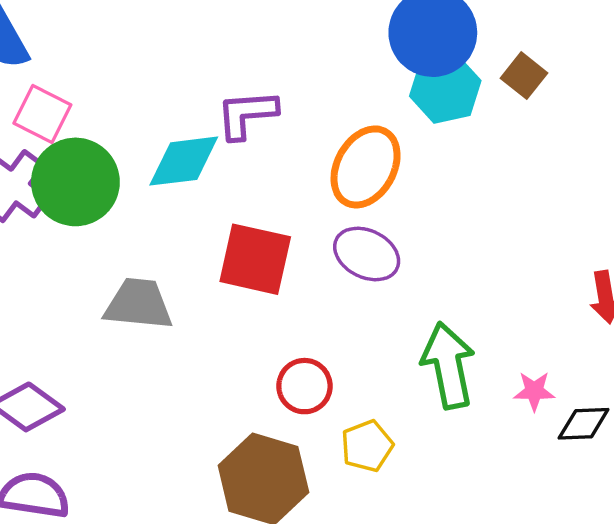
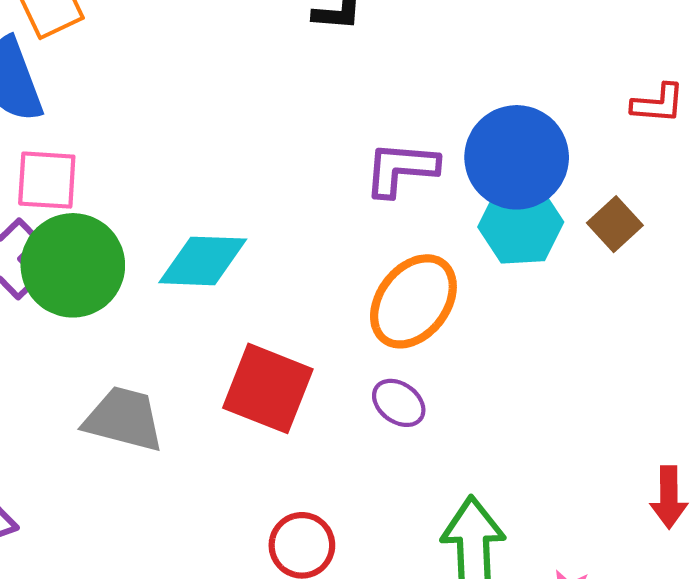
pink square: (42, 114) -> (47, 180), turned -32
purple L-shape: (247, 114) -> (401, 169), moved
purple ellipse: (367, 254) -> (399, 403), size x0.7

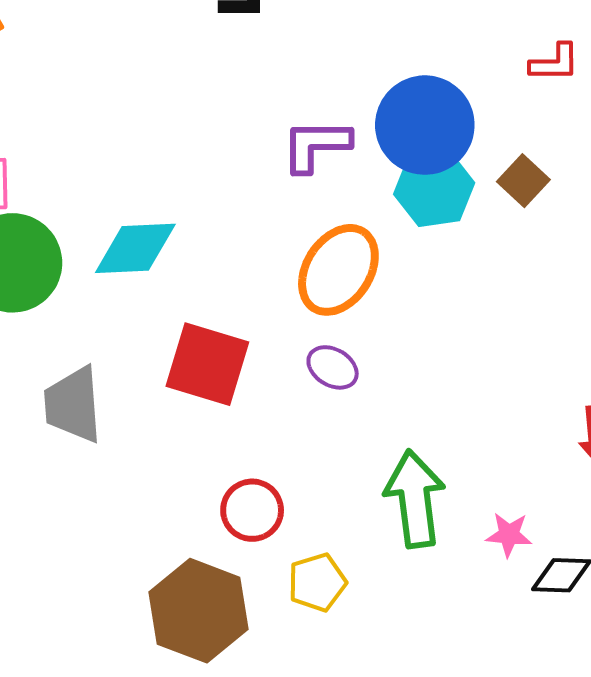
gray trapezoid: (124, 419) -> (73, 405), turned -104

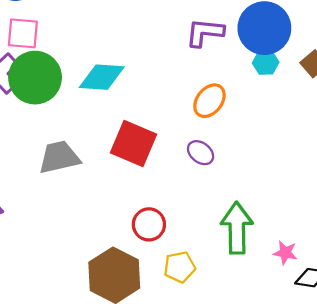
cyan hexagon: (434, 188) -> (266, 63), size x0.6
orange ellipse: (338, 270) -> (209, 101), size x0.7
gray trapezoid: (73, 405) -> (59, 157), turned 75

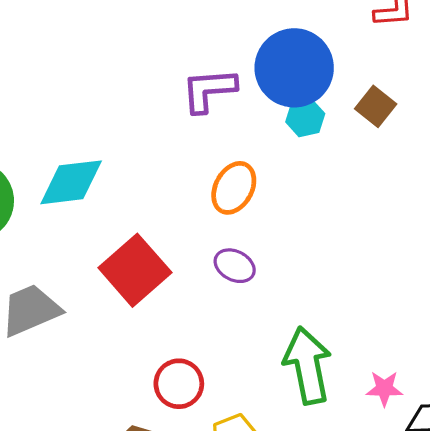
red square: (134, 143) -> (135, 270), turned 36

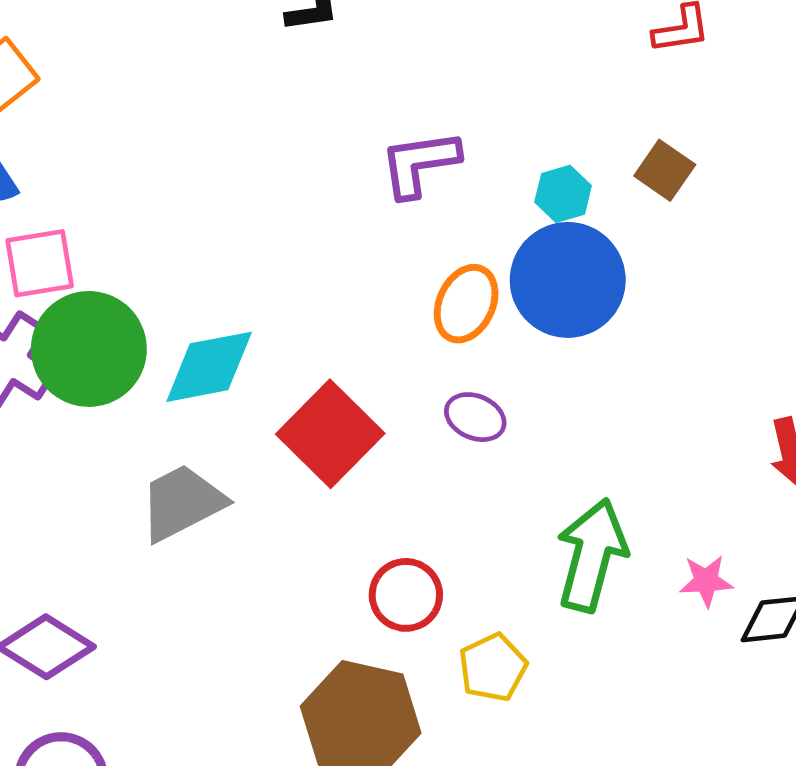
blue circle: (294, 68) -> (568, 280), moved
cyan diamond: (71, 182) -> (209, 367), moved
green arrow: (307, 365) -> (592, 555), turned 30

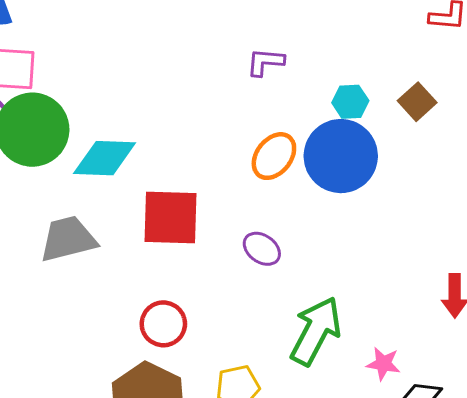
purple L-shape: (420, 163) -> (265, 62), size x0.7
purple ellipse: (475, 417) -> (262, 249), moved
red square: (330, 434) -> (170, 217), turned 34
red circle: (406, 595) -> (163, 324), moved

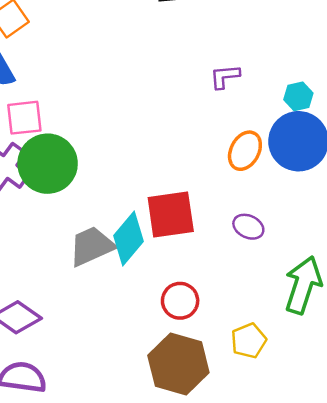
cyan diamond: (105, 158) -> (128, 238), moved, turned -42

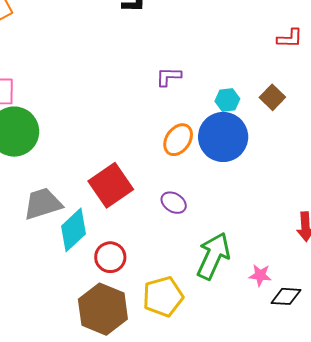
red square: (171, 215) -> (111, 185), turned -33
cyan diamond: (128, 238) -> (73, 230), moved
yellow pentagon: (249, 341) -> (163, 297), size x1.4

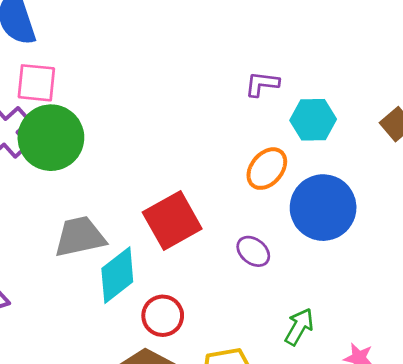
cyan hexagon: (227, 100) -> (313, 120), moved, size x1.4
blue circle: (223, 137) -> (323, 208), moved
green arrow: (213, 256) -> (299, 327), size x0.6

